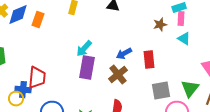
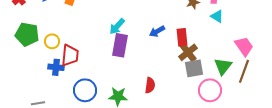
brown cross: (118, 75) -> (188, 52), moved
yellow circle: (16, 99) -> (52, 41), moved

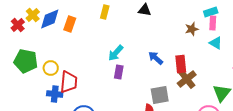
blue arrow: (157, 31) -> (156, 58), turned 70
purple rectangle: (120, 45) -> (119, 72), size x0.6
gray square: (194, 68) -> (160, 95), moved

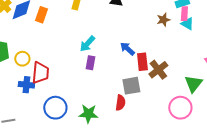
cyan triangle: (216, 43) -> (187, 24), moved
red rectangle: (181, 64) -> (142, 62), moved

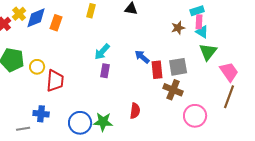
brown cross: (158, 70) -> (173, 90), moved, turned -30
green triangle: (193, 84) -> (208, 52), moved
blue cross: (26, 85) -> (41, 114), moved
gray square: (131, 86) -> (178, 67), moved
blue circle: (55, 108) -> (80, 123), moved

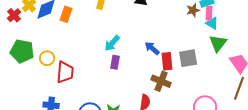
brown star: (178, 28) -> (193, 10), moved
brown cross: (173, 90) -> (161, 81), moved

